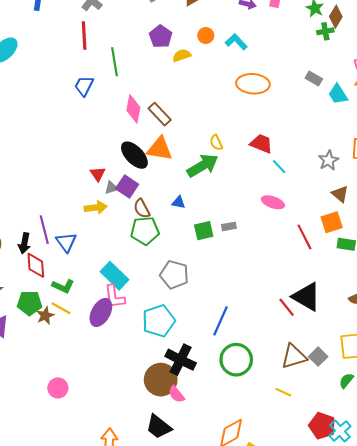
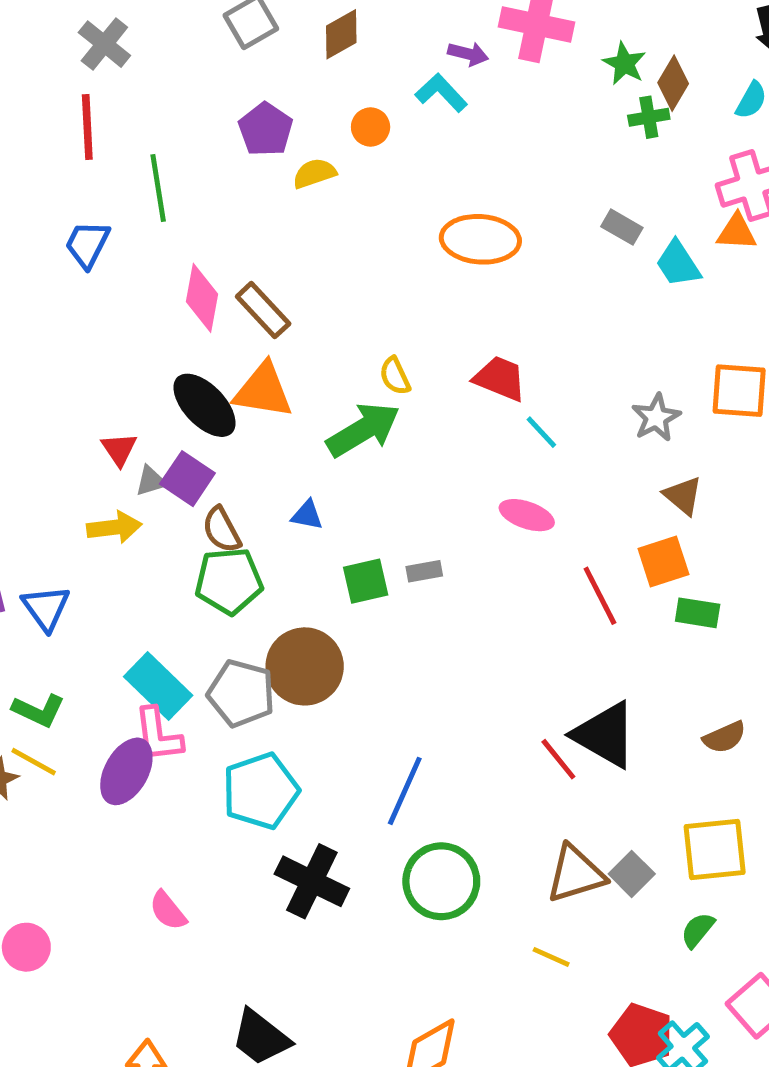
cyan L-shape: (236, 42) -> (441, 93), moved
gray pentagon: (174, 275) -> (241, 693), moved
brown circle: (161, 380) -> (305, 666), moved
pink semicircle: (176, 394) -> (168, 911), moved

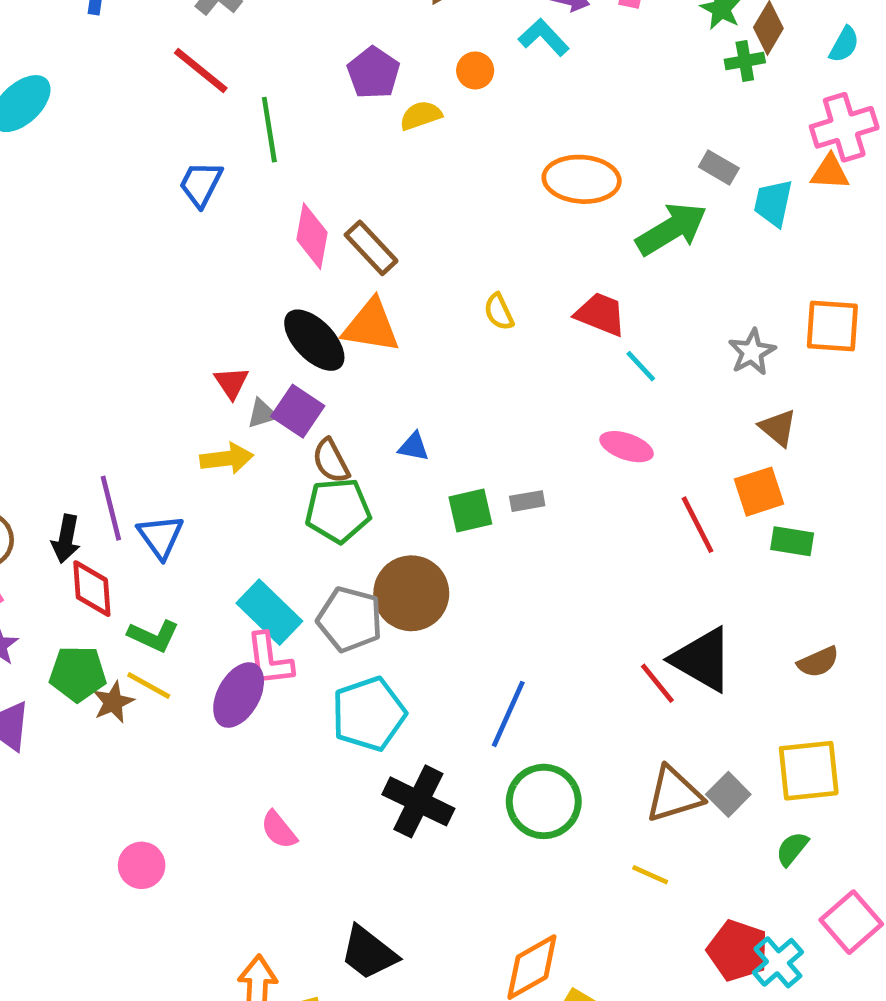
red line: (87, 127) -> (201, 70), turned -48
cyan trapezoid: (678, 264) -> (773, 203), turned 45
green arrow: (363, 430) -> (671, 229), moved

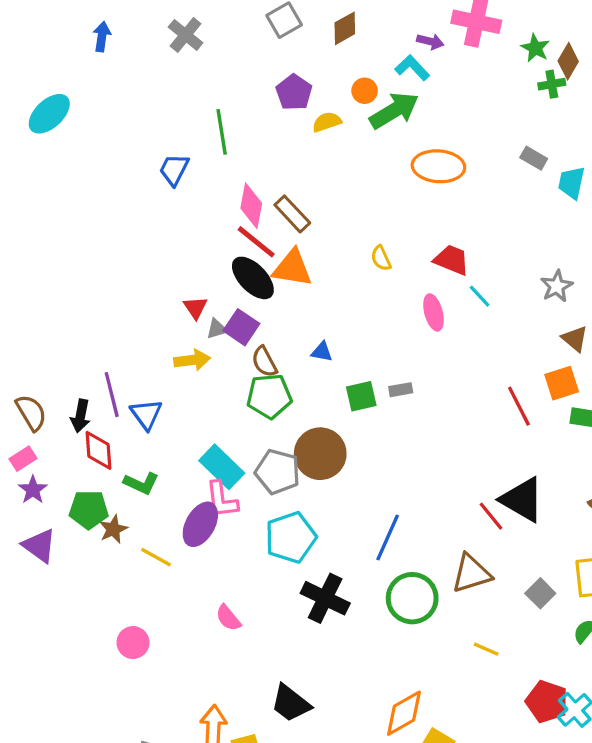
red line: (201, 70) -> (256, 242), moved
green arrow: (671, 229) -> (394, 110), moved
pink ellipse: (627, 447) -> (434, 312), moved, turned 56
yellow line: (149, 686) -> (156, 557), moved
brown triangle: (674, 794) -> (471, 574), moved

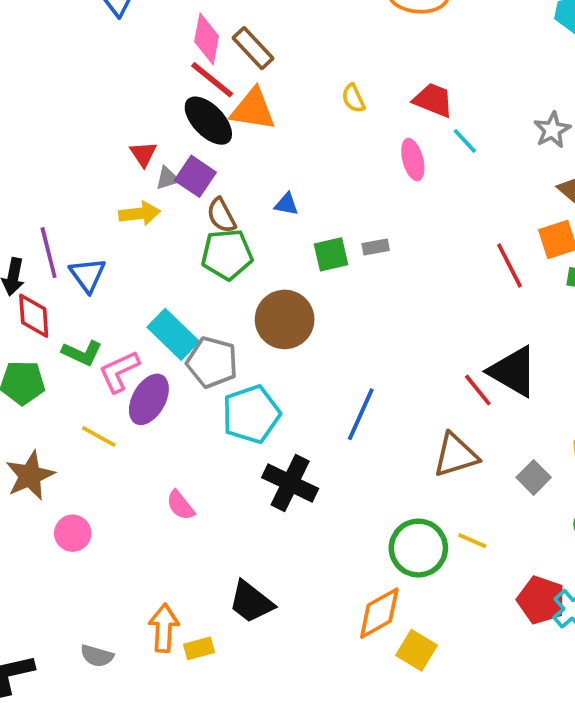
gray pentagon: (278, 472) -> (212, 362), moved
pink L-shape: (222, 500) -> (119, 371), moved, turned 72
brown star: (113, 529) -> (30, 476), moved, size x1.5
green circle: (412, 598) -> (418, 548), moved

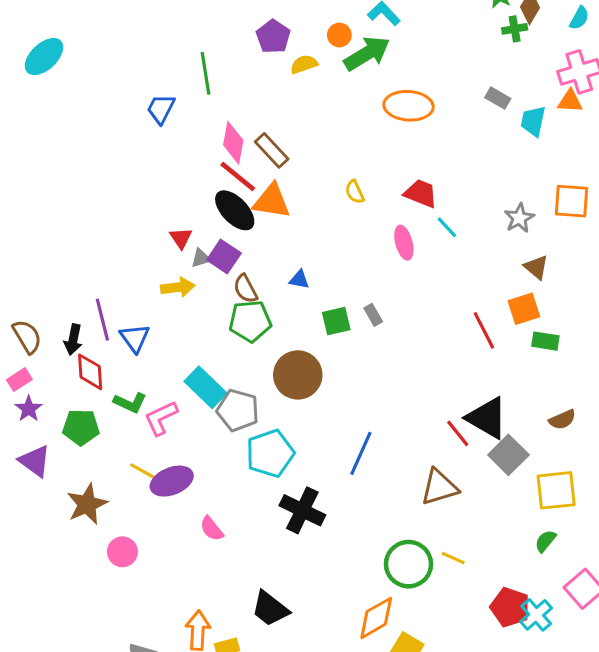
gray rectangle: (376, 247) -> (373, 315), turned 70
purple ellipse: (149, 399) -> (172, 481), moved, turned 39
gray square: (534, 477) -> (508, 455), moved, size x1.4

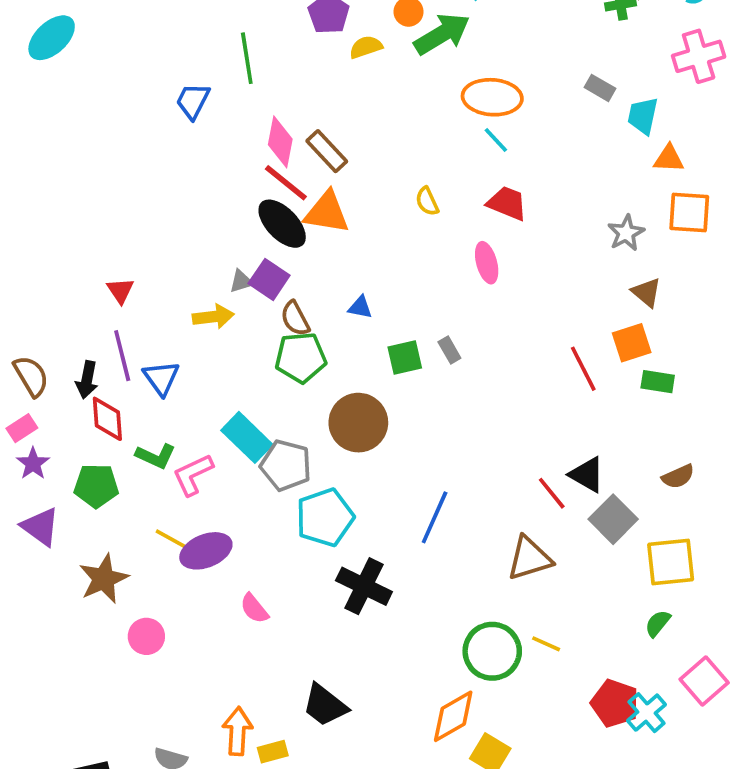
orange triangle: (570, 101) -> (669, 159), moved
cyan line: (447, 227) -> (496, 140), moved
red triangle: (181, 238) -> (120, 291), moved
black triangle: (487, 418) -> (587, 475), size x0.7

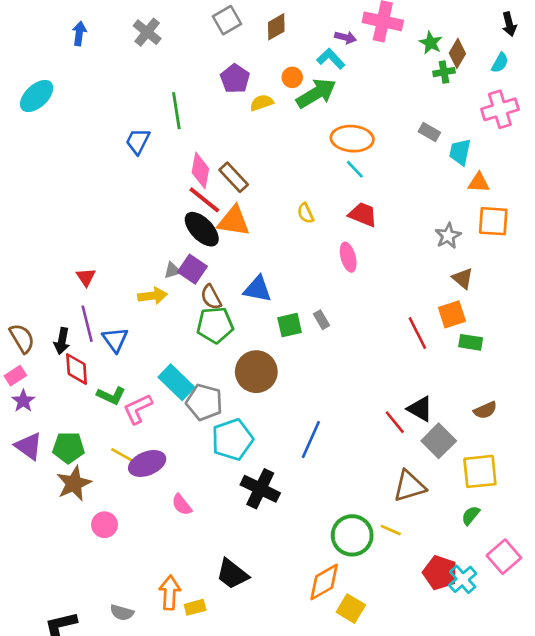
blue triangle: (360, 307) -> (258, 289), size x1.6
green pentagon: (96, 486) -> (69, 448), moved
brown triangle: (529, 558) -> (409, 486), moved

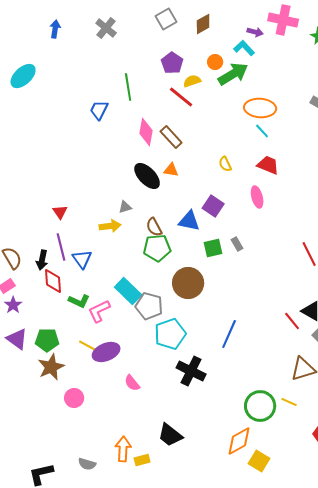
red line: (204, 200) -> (181, 97), moved
orange triangle: (234, 221) -> (171, 170), size x0.6
purple square: (192, 269) -> (213, 206), moved

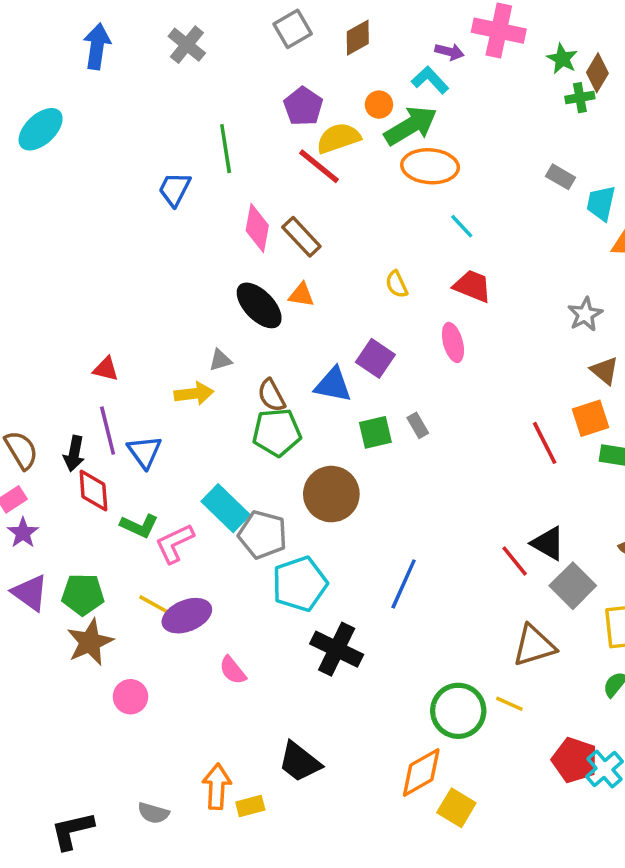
blue arrow: (55, 29) -> (97, 46), size x1.4
yellow semicircle: (192, 81) -> (338, 138), size x1.4
orange ellipse: (260, 108) -> (430, 166), moved
red triangle: (60, 212) -> (106, 369), turned -42

